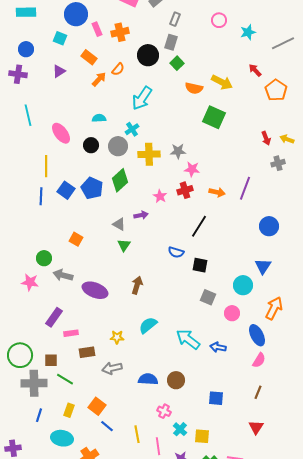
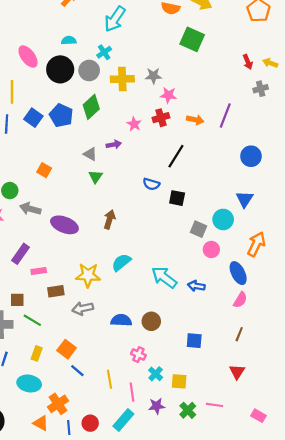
black circle: (91, 145) -> (60, 69), size x1.6
gray square: (208, 297) -> (198, 229), moved
yellow star: (117, 337) -> (88, 275), size x1.6

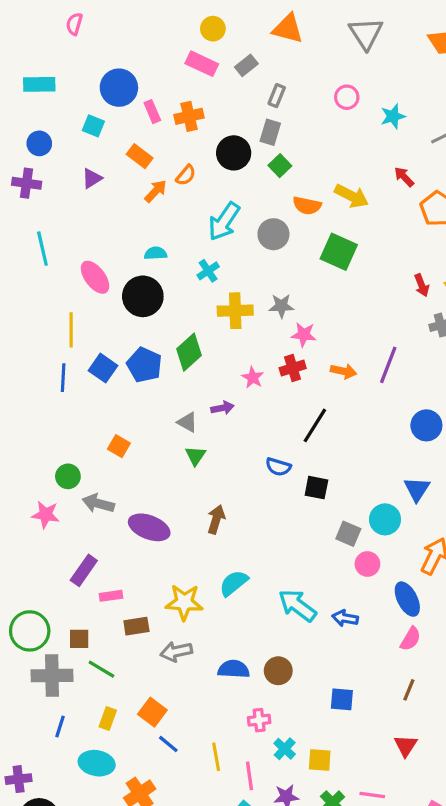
gray circle: (89, 70) -> (273, 234), moved
pink cross: (138, 355) -> (259, 720), turned -32

